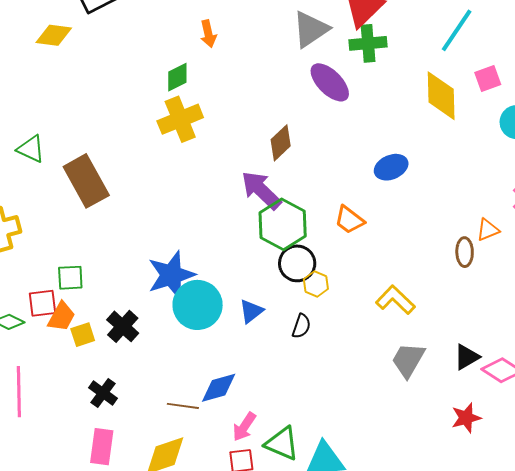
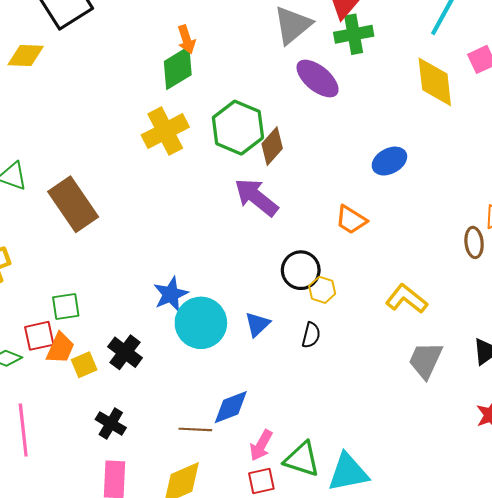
green diamond: (177, 77) -> (178, 68), moved, size x1.4
green hexagon: (283, 224) -> (238, 128), moved
blue star: (171, 275) -> (171, 294), size x0.7

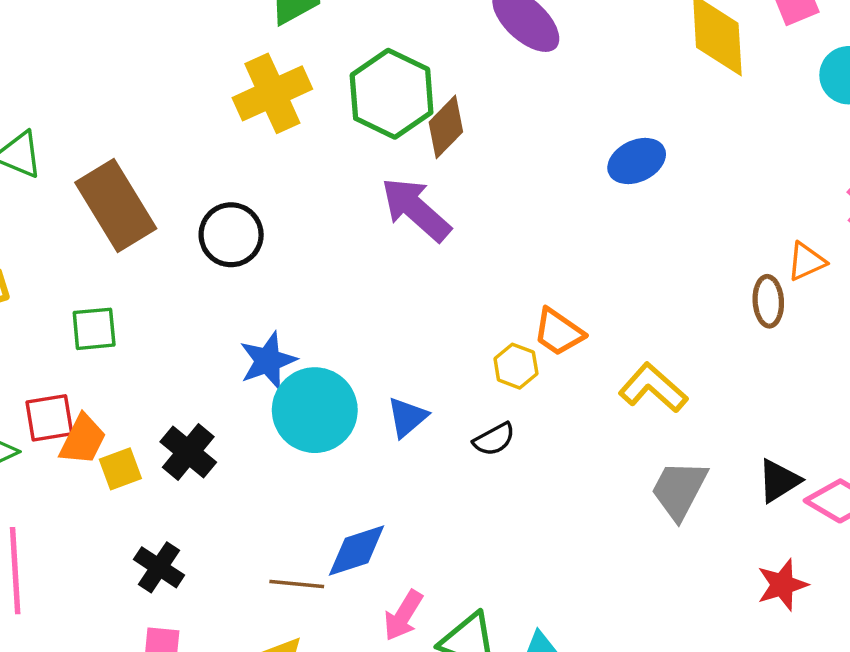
orange trapezoid: (351, 220) -> (559, 332), moved
black circle: (301, 270) -> (231, 235), moved
green square: (66, 306) -> (94, 329), moved
black semicircle: (311, 335) -> (494, 439), turned 45

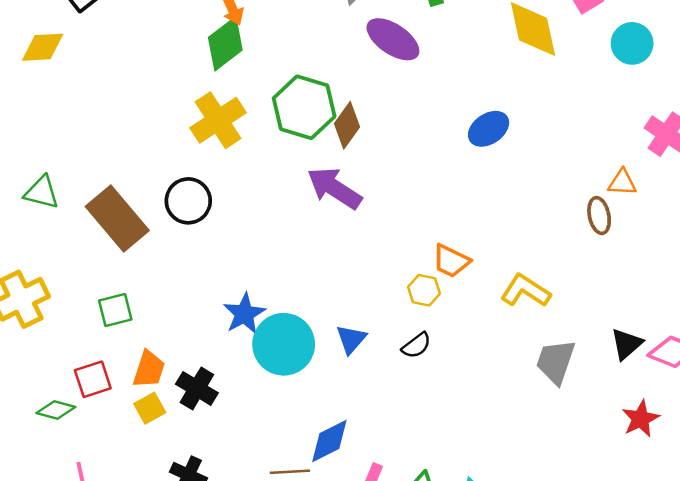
black circle: (231, 235) -> (188, 201), moved
orange triangle: (806, 261) -> (622, 183), turned 36
orange trapezoid: (83, 440) -> (149, 369), moved

